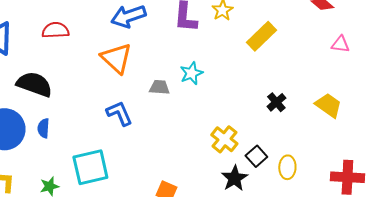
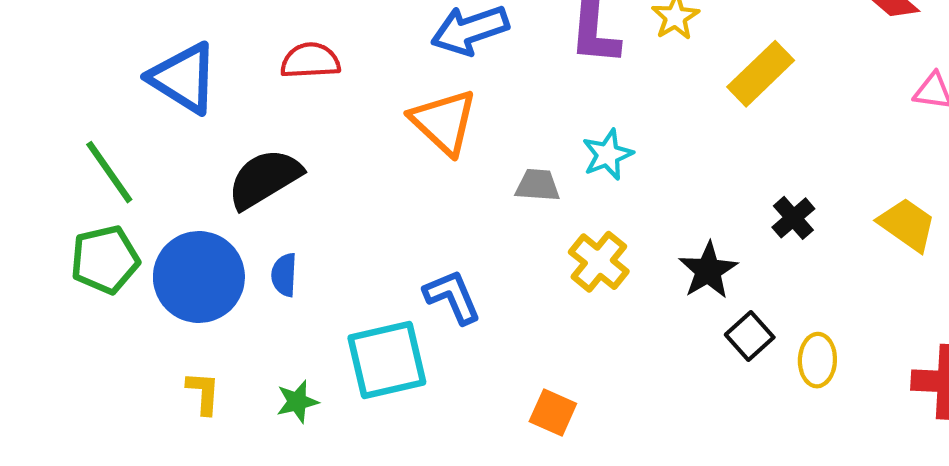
black semicircle: (34, 84) -> (264, 179), turned -51
blue L-shape: (119, 113) -> (452, 297), moved
yellow cross: (224, 139) -> (599, 262), moved
black star: (234, 178) -> (708, 270), moved

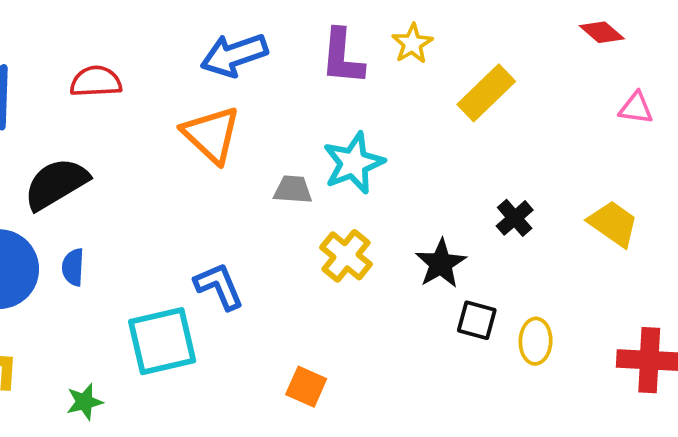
cyan star: (608, 155) -> (354, 163), size x1.4
black square: (750, 336) -> (477, 320), turned -33
green star: (297, 402) -> (84, 402), moved

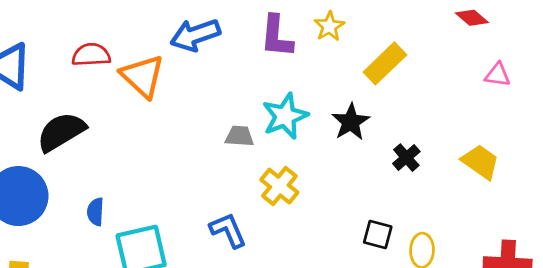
orange triangle: (211, 135) -> (142, 76), moved
black star: (441, 263) -> (351, 122), moved
blue semicircle: (73, 267) -> (95, 212), moved
blue L-shape: (219, 286) -> (228, 230), moved

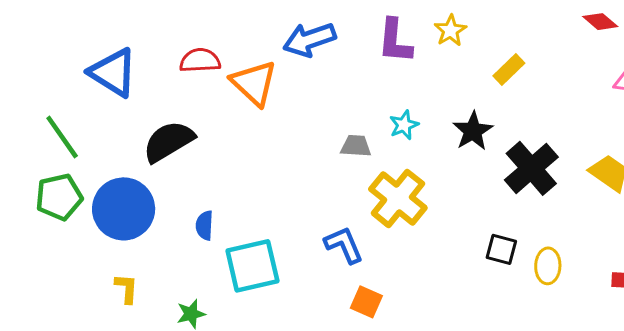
yellow rectangle: (385, 63) -> (509, 70), size x0.7
cyan star: (285, 116) -> (404, 125), size x0.6
black cross: (406, 158) -> (531, 168), size x1.8
yellow cross: (279, 186) -> (398, 198), size x1.4

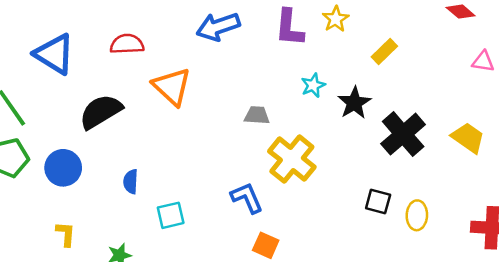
orange triangle: (254, 83) -> (172, 87), moved
cyan star: (404, 125) -> (313, 85), moved
blue circle: (124, 209) -> (63, 168), size x0.7
cyan square: (252, 266) -> (171, 215), size x0.6

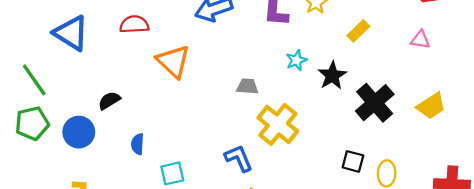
pink triangle: (483, 62) -> (420, 40), moved
black semicircle: (101, 112) -> (109, 101), moved, size x0.6
yellow trapezoid: (468, 138) -> (431, 106), turned 112

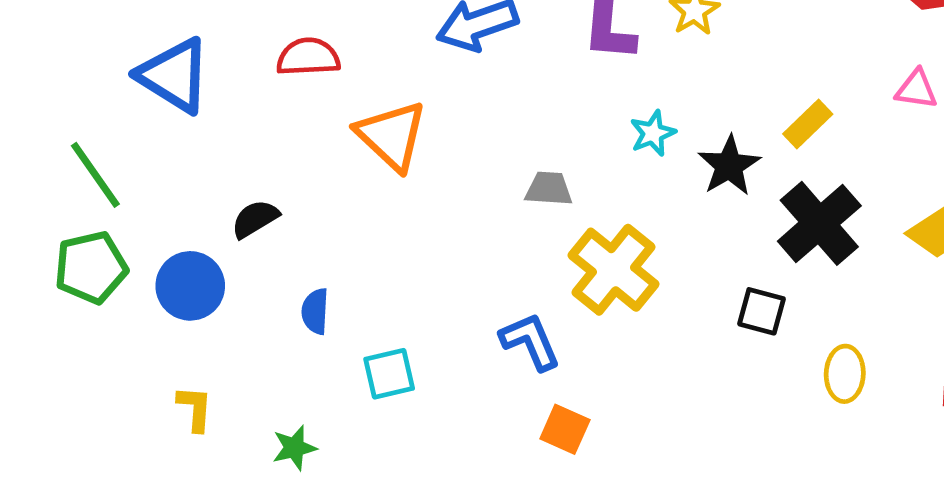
yellow rectangle: (358, 31) -> (808, 124), moved
black square: (353, 161) -> (762, 311), moved

